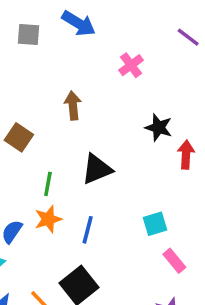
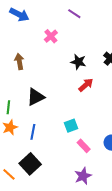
purple line: (188, 37) -> (74, 14), moved
black star: (159, 127) -> (78, 62), moved
red arrow: (186, 155) -> (86, 85), turned 49

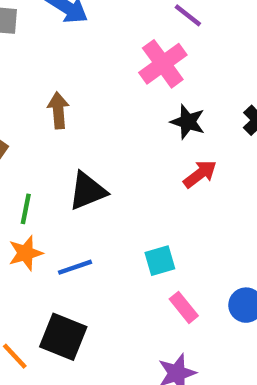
pink cross: (51, 36) -> (163, 64), moved, size x1.5
blue line: (33, 132) -> (75, 267), turned 56
black square: (30, 164) -> (63, 337), turned -30

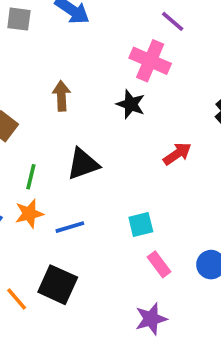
pink cross: (163, 64) -> (150, 61), turned -33
black star: (188, 122) -> (131, 104), moved

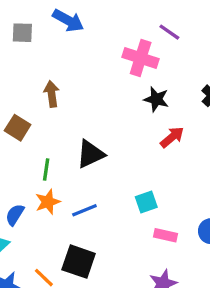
purple line: (173, 21) -> (169, 32), moved
brown arrow: (61, 96) -> (52, 94), moved
black star: (131, 104) -> (156, 99), moved
pink rectangle: (159, 264) -> (165, 235), turned -35

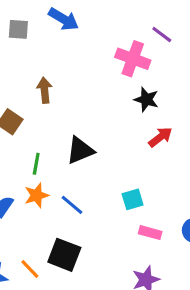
blue line: (84, 210) -> (72, 205), turned 60

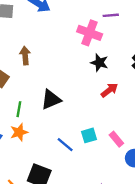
purple line: (162, 34) -> (111, 15), turned -42
blue line: (72, 205) -> (65, 145), moved
pink rectangle: (150, 233) -> (116, 139), moved, turned 35

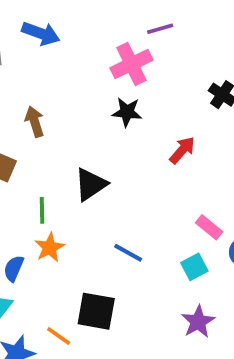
pink cross: (90, 33) -> (131, 64), turned -35
black star: (99, 63) -> (127, 112), moved
cyan square: (89, 135) -> (194, 267), moved

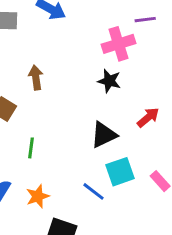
black triangle: (91, 184) -> (104, 135), moved
orange star: (50, 248) -> (38, 196), moved
cyan square: (194, 267) -> (120, 172), moved, size x1.4

